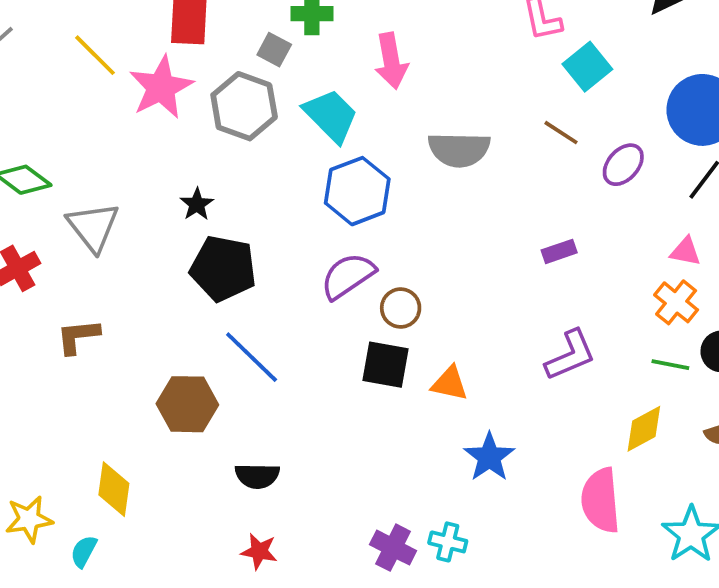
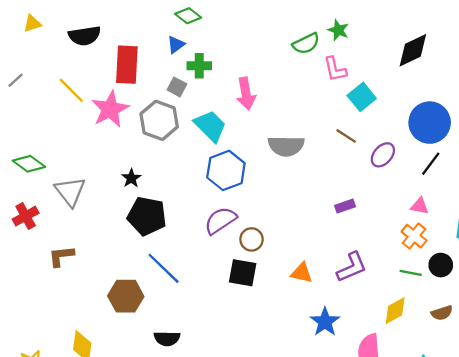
orange triangle: (450, 383) -> (302, 273), moved
blue star: (489, 457) -> (325, 322), moved

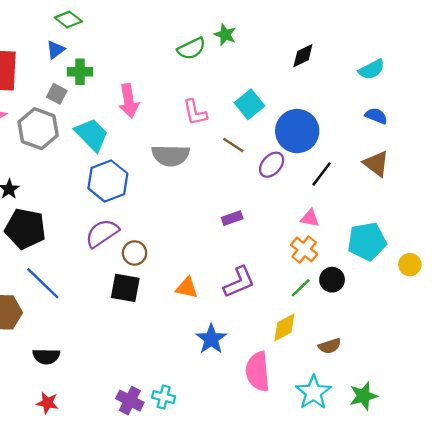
black diamond: (413, 50) -> (303, 56), size x0.7
pink L-shape: (335, 69) -> (195, 112), moved
blue circle: (430, 123) -> (297, 131), moved
green line: (411, 273) -> (301, 288), turned -55
brown semicircle: (442, 313) -> (330, 346), moved

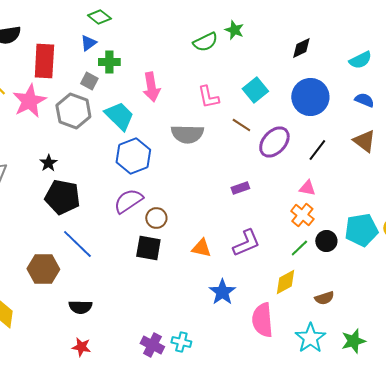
blue circle: (297, 131) -> (310, 97), moved
purple ellipse: (272, 165) -> (274, 142), size x1.4
cyan pentagon: (367, 241) -> (361, 230), moved

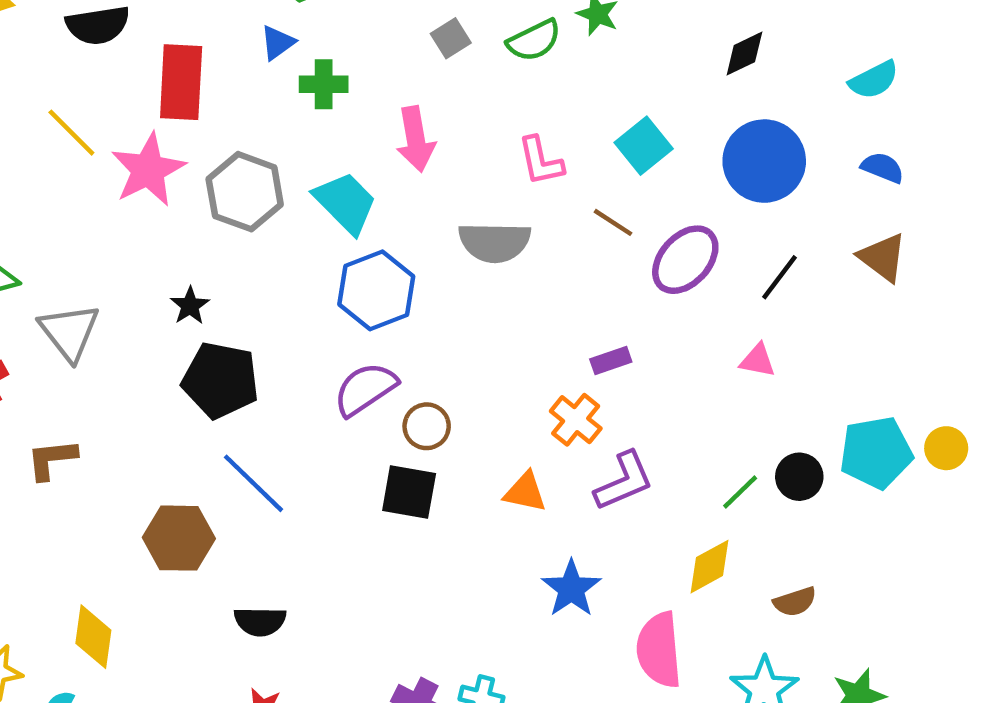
gray square: (89, 81) -> (451, 38), moved, turned 30
orange cross: (302, 215) -> (576, 420), moved

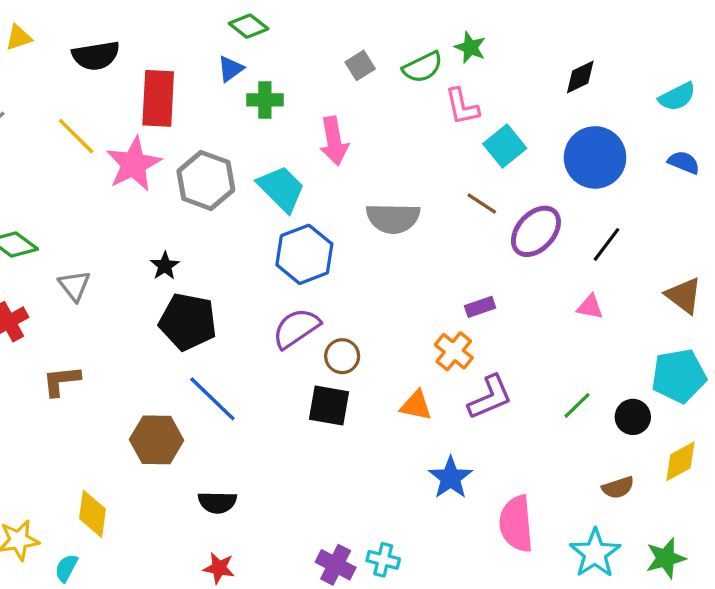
pink L-shape: (541, 161) -> (462, 107), moved
brown triangle: (883, 257) -> (684, 295), moved
gray triangle: (69, 332) -> (74, 286), size x0.7
black circle: (799, 477) -> (633, 417), moved
yellow diamond: (709, 567) -> (680, 461), moved

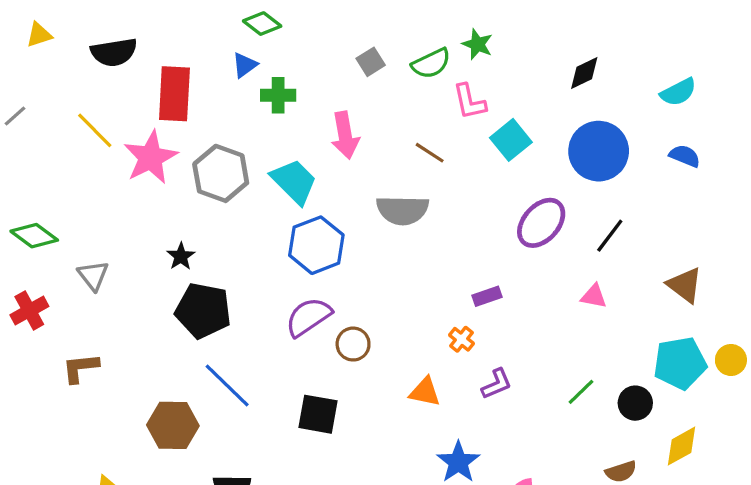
brown line: (482, 203) -> (430, 153), moved
orange cross: (454, 351) -> (461, 339), size x0.7
purple L-shape: (490, 397) -> (497, 384), size x0.7
black square: (329, 405) -> (318, 414), moved

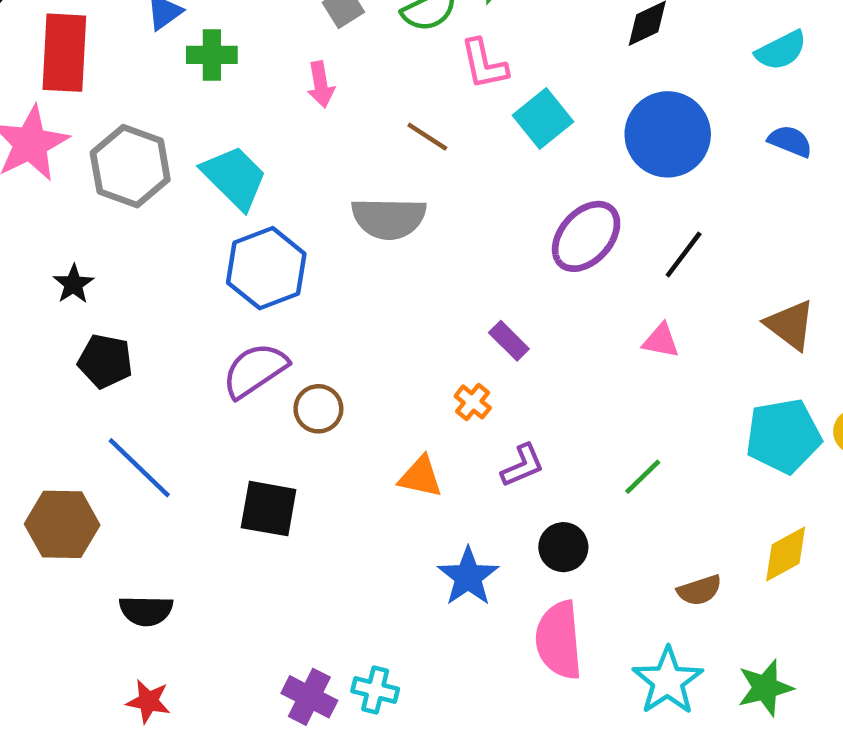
pink arrow: (345, 135) -> (321, 84), moved, size x0.7
purple rectangle: (487, 296) -> (509, 341), turned 64
black pentagon: (203, 311) -> (105, 361), size x0.7
black circle: (635, 403) -> (563, 547), moved

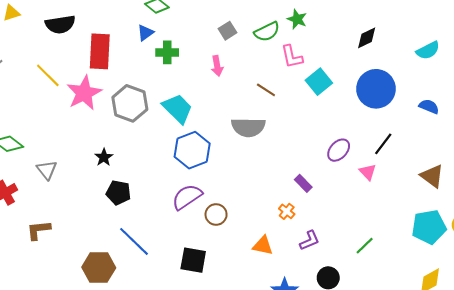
blue semicircle: (790, 141) -> (429, 106), moved
purple ellipse: (586, 236) -> (339, 150), moved, size x0.7
pink triangle: (661, 341) -> (368, 172), moved, turned 36

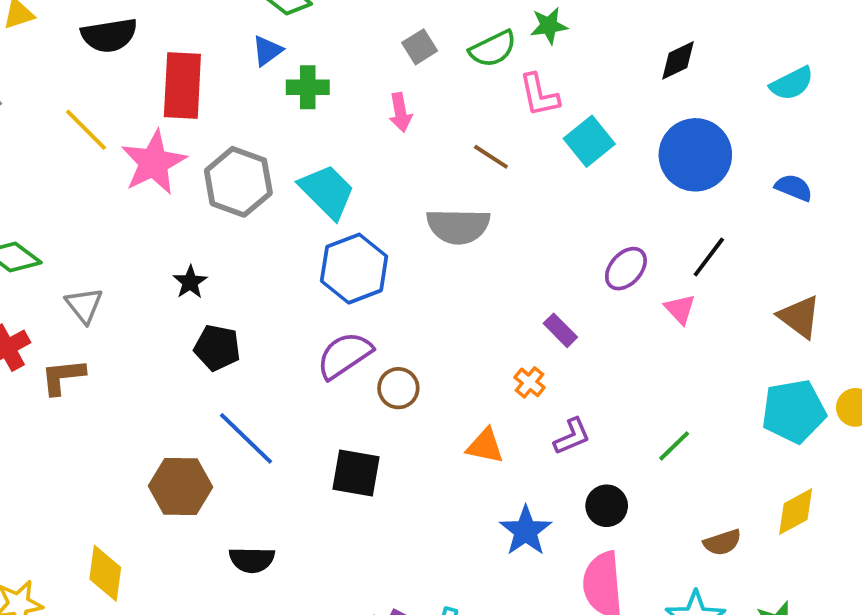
green star: (297, 19) -> (549, 26), turned -30
brown L-shape: (38, 230) -> (63, 377), moved

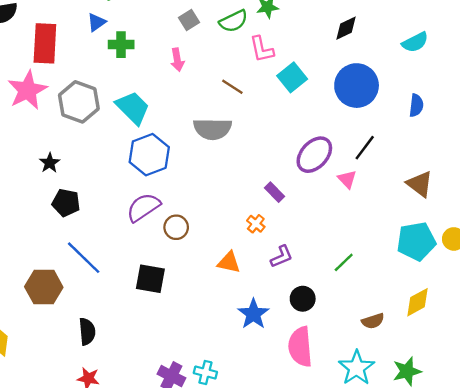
blue semicircle: (794, 188) -> (416, 105), turned 75
purple ellipse: (626, 269) -> (314, 155), size x1.4
black semicircle: (252, 560) -> (87, 331), turned -96

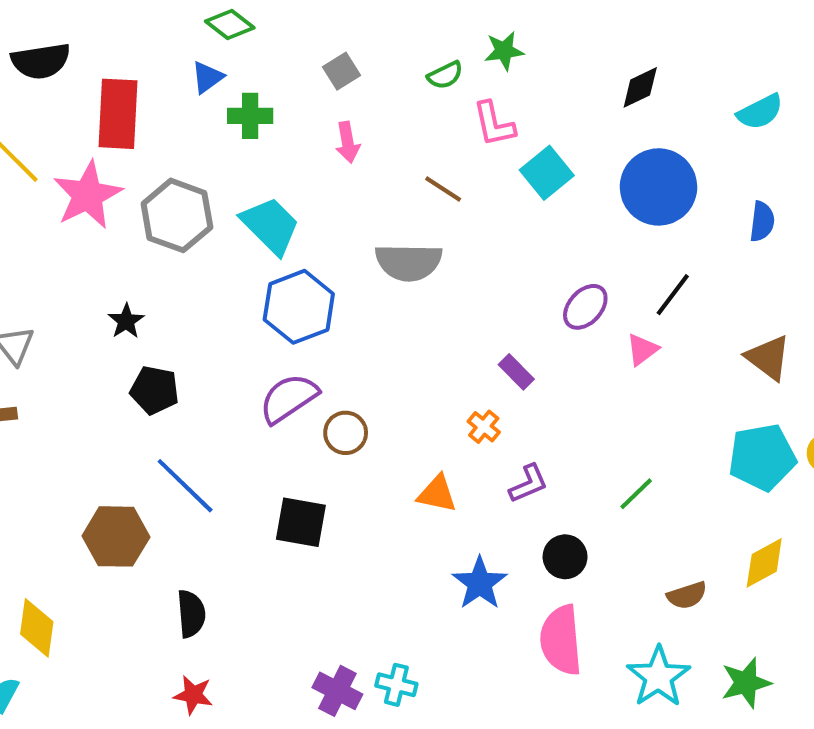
gray square: (189, 20) -> (342, 71), moved
green semicircle: (234, 21) -> (445, 75), size x0.7
purple ellipse: (314, 155) -> (585, 307), size x0.7
pink triangle: (347, 179) -> (642, 350), turned 36

